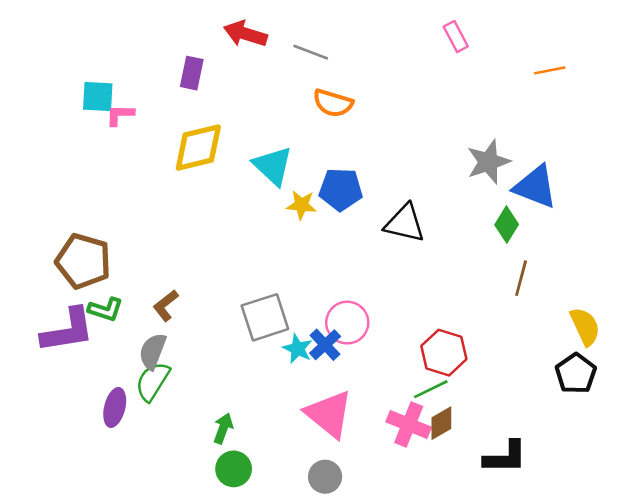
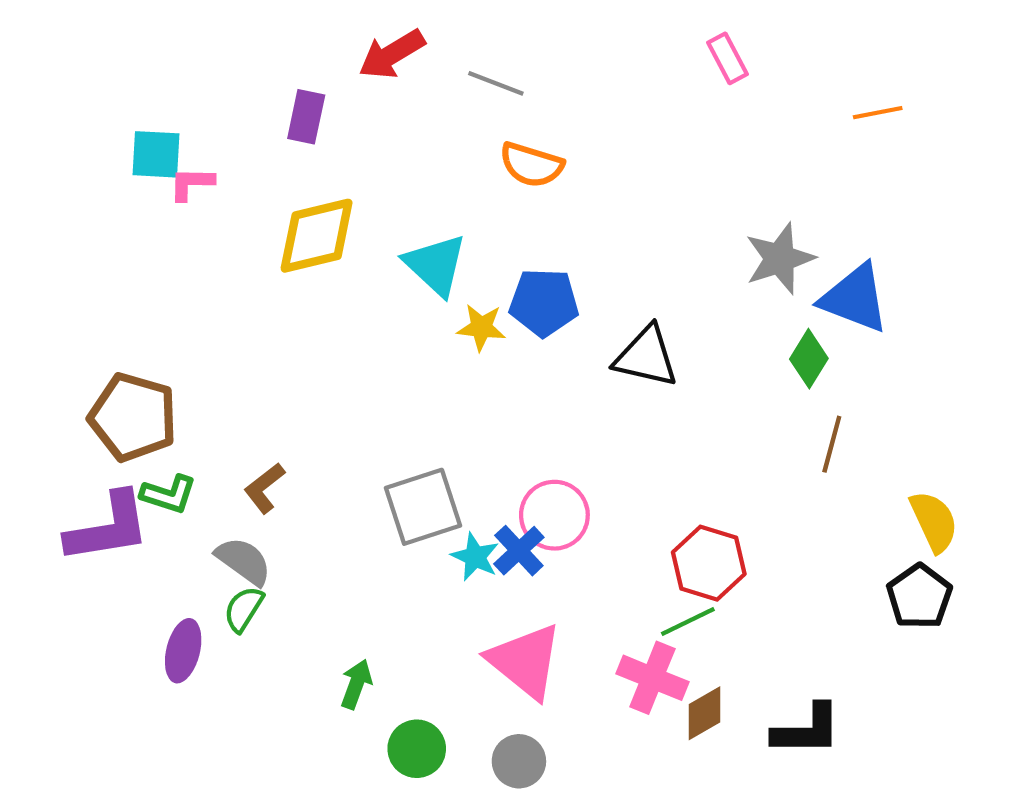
red arrow: (245, 34) -> (392, 54), turned -48
gray semicircle: (153, 351) -> (244, 561), turned 105
green semicircle: (153, 381) -> (244, 609), size x0.7
brown diamond: (441, 423) -> (705, 713), moved
green circle: (234, 469) -> (417, 749), moved

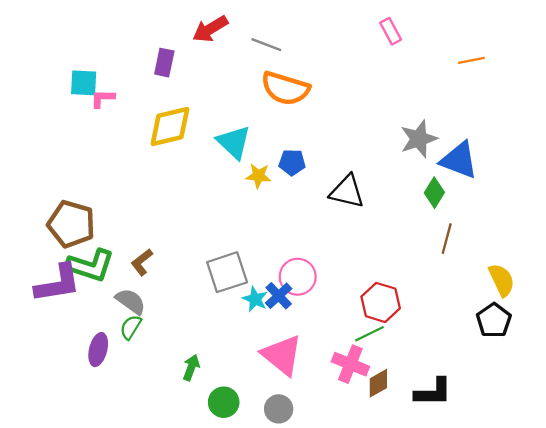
orange semicircle: (531, 165) -> (285, 88), size x1.4
blue pentagon: (544, 302) -> (292, 162), size x0.7
green L-shape: (169, 494) -> (90, 265), size x1.6

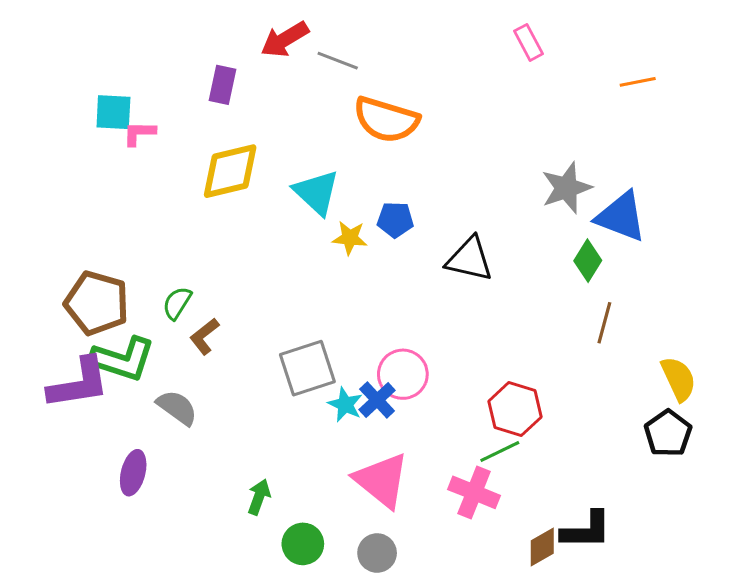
gray line: (266, 45) -> (338, 61), moved
brown L-shape: (142, 262) -> (204, 336), moved
green semicircle: (131, 327) -> (177, 303), moved
brown diamond: (378, 383) -> (542, 547), moved

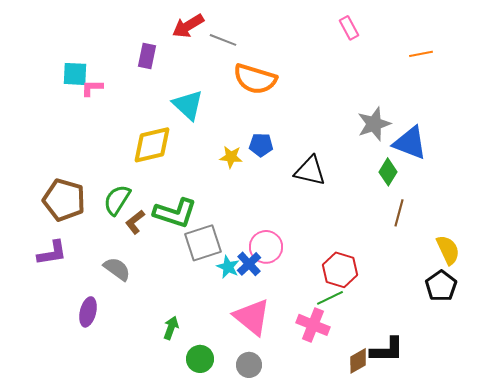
yellow diamond: (230, 171) -> (152, 145), moved
cyan triangle: (316, 192) -> (188, 105), moved
green semicircle: (177, 303) -> (117, 200), size x1.4
green L-shape: (123, 359) -> (175, 213), moved
purple L-shape: (79, 383) -> (52, 253), size x0.7

